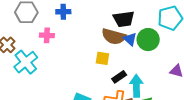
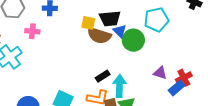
blue triangle: (130, 39) -> (120, 31), moved
yellow square: (102, 58) -> (88, 23), moved

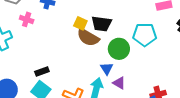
blue triangle: (120, 31) -> (107, 69), moved
purple triangle: (160, 73) -> (119, 83), moved
black rectangle: (103, 76) -> (42, 71), moved

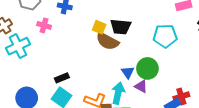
green circle: (119, 49) -> (147, 68), moved

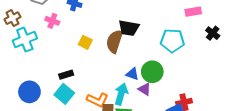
yellow square: (99, 27) -> (85, 42), moved
brown semicircle: (107, 41) -> (114, 41), turned 75
blue triangle: (128, 72) -> (132, 74), turned -40

